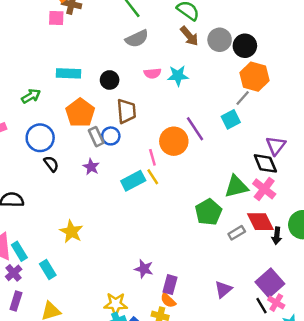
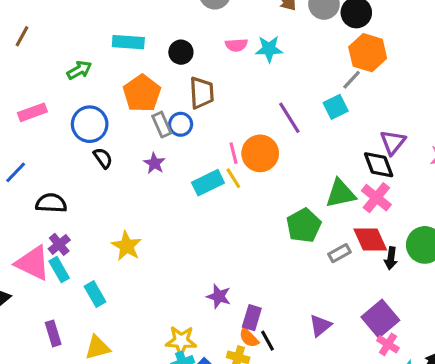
orange circle: (174, 141) -> (260, 153), moved
purple cross: (14, 273) -> (59, 244), moved
purple rectangle: (16, 301) -> (53, 333), turned -36
black line: (262, 306) -> (267, 341), moved

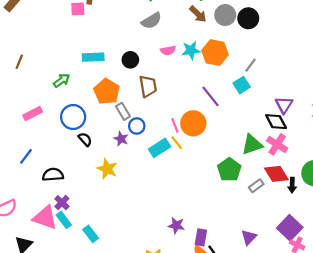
orange hexagon: (368, 53) -> (215, 53), moved
blue circle: (181, 124) -> (137, 126), moved
yellow star: (127, 246) -> (107, 169), moved

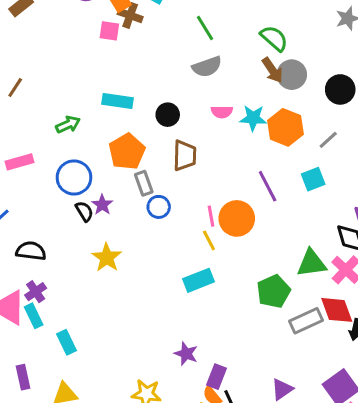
gray circle: (225, 15) -> (292, 75), moved
gray line: (250, 65) -> (328, 140), moved
purple star: (121, 139) -> (102, 205), moved
cyan rectangle: (160, 148) -> (198, 280), moved
gray rectangle: (256, 186) -> (306, 321), size x1.5

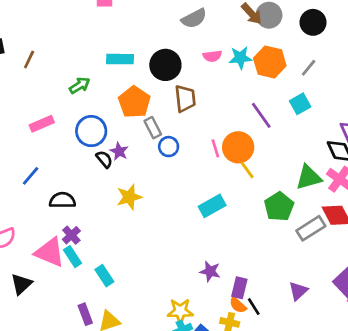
black circle: (168, 115) -> (165, 65), size x1.5
yellow line: (209, 240) -> (247, 170), moved
yellow star: (107, 258) -> (129, 197), turned 30
purple rectangle: (23, 377) -> (85, 314), moved

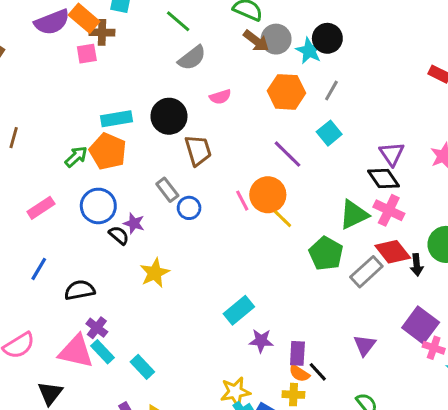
cyan star: (240, 58) -> (309, 51), moved, turned -30
orange pentagon: (134, 102) -> (108, 151), moved
cyan rectangle: (212, 206) -> (239, 310), moved

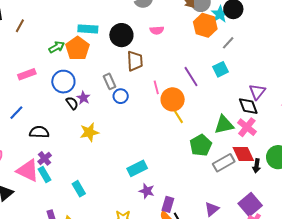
orange hexagon: (286, 92) -> (205, 25), moved
pink line: (242, 201) -> (156, 87), moved
cyan rectangle: (142, 367) -> (79, 189), moved

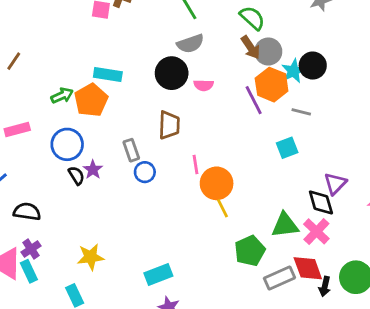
black circle: (121, 35) -> (172, 73), moved
gray line: (228, 43) -> (301, 112), turned 56
purple line: (191, 77) -> (254, 100), moved
yellow star: (89, 132) -> (91, 257), moved

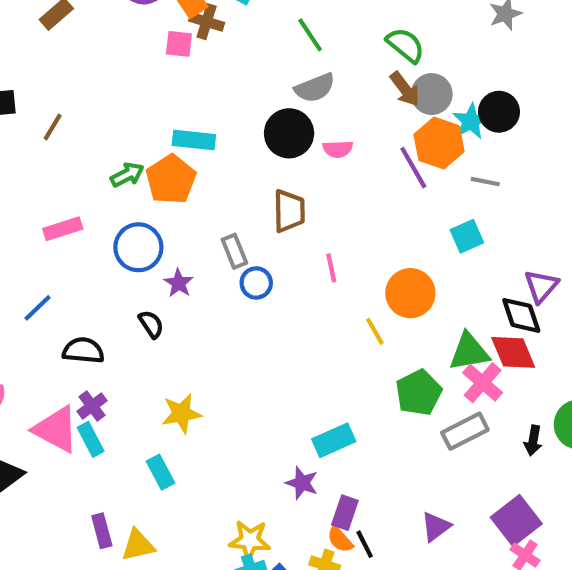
black semicircle: (76, 176) -> (151, 324), moved
orange circle: (217, 183) -> (410, 293), moved
pink cross: (316, 231) -> (483, 383), moved
red diamond: (308, 268) -> (513, 352), moved
cyan rectangle: (158, 275) -> (334, 440), moved

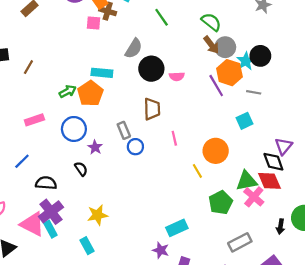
gray semicircle: (315, 88) -> (134, 48), moved, turned -36
purple cross: (92, 406) -> (51, 212), size x1.6
gray rectangle: (465, 431) -> (240, 242), moved

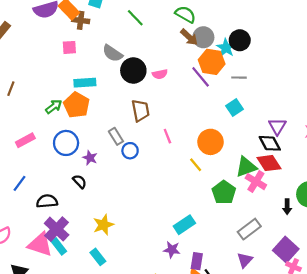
pink square: (94, 23) -> (69, 47), moved
gray semicircle: (134, 48) -> (112, 53), turned 102

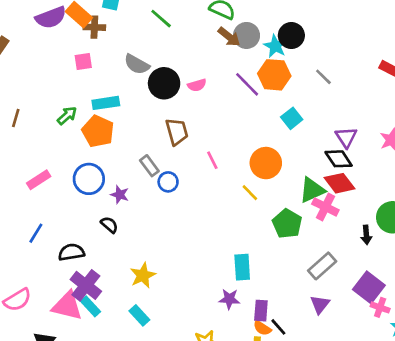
orange hexagon: (212, 62) -> (274, 75), moved
gray line: (239, 78) -> (323, 77), moved, turned 48
green arrow: (54, 107) -> (67, 116), moved
cyan rectangle: (184, 225) -> (242, 267), turned -55

